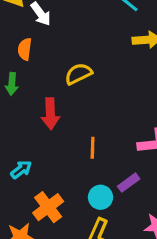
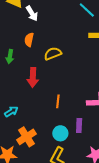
orange semicircle: (25, 49) -> (29, 40), moved
purple rectangle: (129, 183) -> (79, 125), turned -56

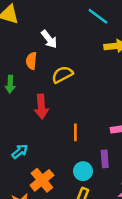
white arrow: (32, 13) -> (49, 39), moved

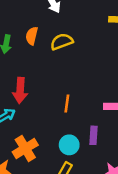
orange semicircle: (31, 61) -> (32, 36), moved
red arrow: (41, 107) -> (20, 90), moved

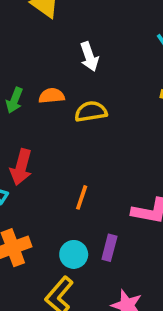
orange semicircle: (32, 36) -> (52, 96), turned 60

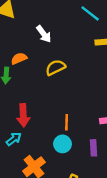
orange semicircle: (52, 96) -> (19, 58), moved
cyan circle: (74, 254) -> (63, 144), moved

